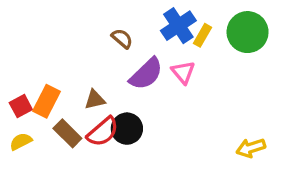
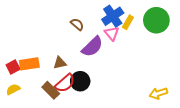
pink triangle: (183, 72) -> (112, 33), moved
orange rectangle: (47, 101) -> (29, 64), turned 54
brown rectangle: (67, 133) -> (51, 90), moved

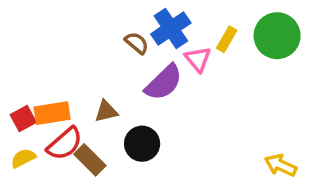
blue cross: (113, 16) -> (171, 28), moved
red semicircle: (65, 83) -> (65, 144), moved
yellow arrow: (158, 93) -> (281, 165), turned 42

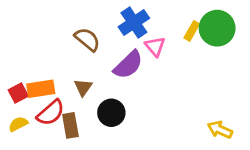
yellow rectangle: (227, 39) -> (192, 31), moved
brown semicircle: (137, 43) -> (87, 39), moved, size x1.4
brown triangle: (106, 111) -> (83, 87), turned -42
brown rectangle: (90, 160) -> (70, 125), turned 35

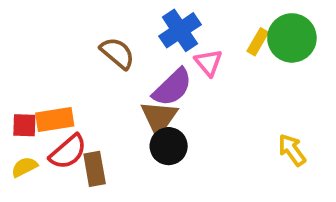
brown triangle: (83, 87) -> (159, 118), moved, size x1.5
red square: (18, 93) -> (24, 125), turned 30
black circle: (111, 113) -> (169, 146), moved
yellow arrow: (220, 130) -> (292, 150), moved, turned 30

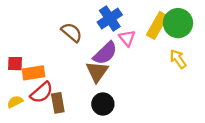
yellow rectangle: (258, 42) -> (157, 25), size x1.6
red square: (24, 125) -> (15, 64), moved
black circle: (169, 146) -> (103, 104), moved
yellow arrow: (292, 150) -> (178, 59), moved

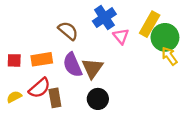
green circle: (178, 23) -> (165, 37), moved
purple semicircle: (105, 53) -> (73, 65), moved, turned 110
orange rectangle: (34, 73) -> (42, 59), moved

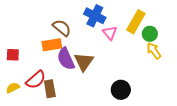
blue cross: (104, 18) -> (95, 16), turned -30
green circle: (165, 37) -> (150, 34), size x0.6
orange rectangle: (42, 59) -> (52, 45), moved
black circle: (98, 99) -> (121, 90), moved

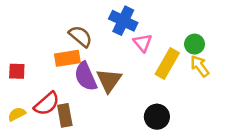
yellow rectangle: (136, 22) -> (167, 64), moved

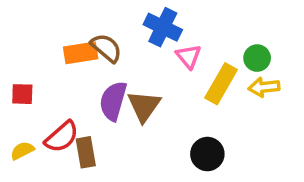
orange rectangle: (67, 58) -> (81, 53), moved
yellow arrow: (200, 66) -> (264, 87), turned -60
purple semicircle: (86, 76) -> (113, 101), turned 40

